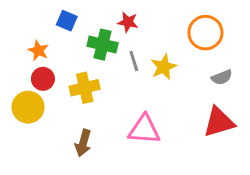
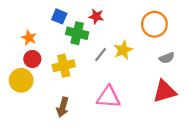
blue square: (67, 21) -> (59, 16), moved
gray line: (134, 61) -> (101, 54), moved, turned 56

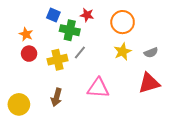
orange circle: (154, 24) -> (123, 22), moved
yellow star: (123, 50) -> (123, 52), moved
gray line: (101, 54) -> (80, 53), moved
yellow circle: (21, 80) -> (19, 104), moved

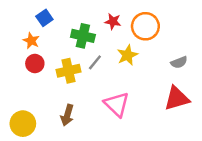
blue square: (53, 15) -> (44, 18), moved, turned 32
red star: (87, 15) -> (113, 21), moved
yellow star: (123, 52) -> (127, 55), moved
pink triangle: (98, 88) -> (117, 104), turned 40

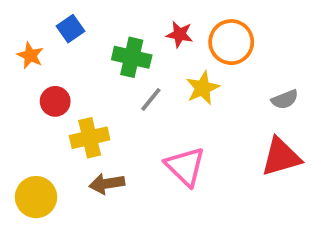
orange star: (31, 41) -> (30, 55), moved
yellow cross: (68, 71) -> (90, 138), moved
brown arrow: (67, 115) -> (107, 184), turned 65

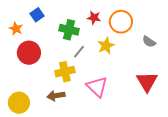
gray semicircle: (285, 99) -> (149, 42), moved, turned 56
red circle: (55, 101) -> (29, 53), size x1.5
yellow cross: (90, 138) -> (65, 72), moved
red triangle: (281, 157) -> (147, 82), turned -45

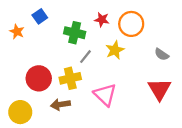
gray semicircle: (149, 42) -> (162, 54), moved
red circle: (29, 53) -> (39, 78), moved

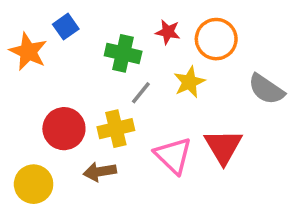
orange star: (17, 32) -> (28, 52), size x1.5
gray semicircle: (162, 54) -> (266, 89), size x1.5
red triangle: (159, 89) -> (223, 147), moved

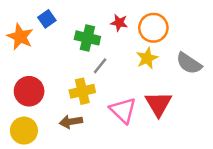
yellow star: (189, 82) -> (147, 58), moved
red circle: (64, 129) -> (29, 91), moved

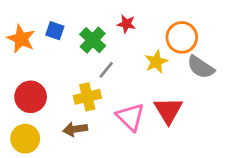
blue square: (47, 19) -> (55, 31), moved, turned -36
orange circle: (153, 28) -> (182, 37), moved
green cross: (87, 38) -> (93, 40), turned 30

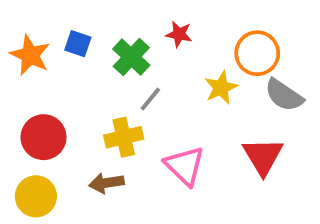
red triangle: (168, 110) -> (263, 156), moved

